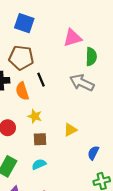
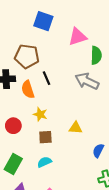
blue square: (24, 23) -> (43, 21), moved
yellow triangle: (70, 130) -> (75, 128), turned 32

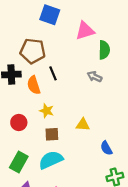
gray arrow: (87, 81) -> (95, 77), size x0.6
blue semicircle: (98, 151) -> (106, 148), turned -56
cyan semicircle: (44, 162) -> (51, 160), size x1.6

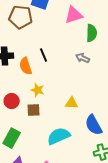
brown pentagon: (33, 51) -> (21, 17), moved
brown square: (52, 134) -> (34, 110), moved
blue semicircle: (106, 148) -> (94, 125), size x1.5
cyan semicircle: (51, 160) -> (59, 136), moved

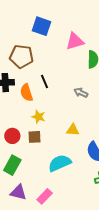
brown pentagon: (21, 17) -> (21, 56), moved
gray arrow: (83, 58) -> (81, 93), moved
red circle: (12, 101) -> (12, 136), moved

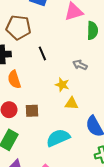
orange semicircle: (26, 93) -> (14, 79), moved
yellow star: (39, 117) -> (62, 85), moved

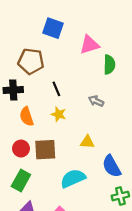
yellow star: (62, 85) -> (59, 114), moved
brown square: (32, 111) -> (45, 150), size x1.5

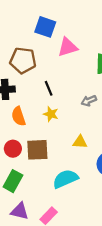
pink triangle: (89, 45) -> (68, 47), moved
gray arrow: (96, 101) -> (89, 101), turned -48

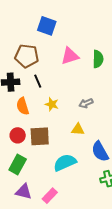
pink triangle: (68, 47) -> (70, 56), moved
black line: (49, 88) -> (38, 81), moved
gray arrow: (89, 101) -> (86, 103), moved

